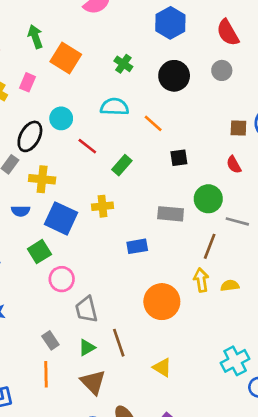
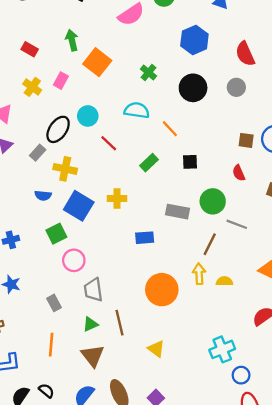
green rectangle: (122, 165) -> (149, 163), moved
gray rectangle: (50, 340) -> (54, 303), moved

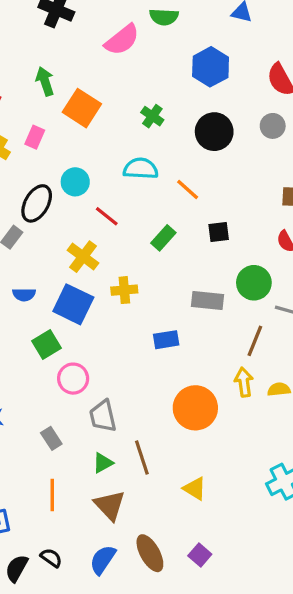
yellow cross: (65, 169) -> (83, 257), moved, turned 30

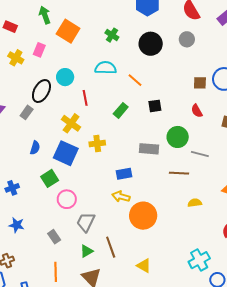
red line: (107, 216) -> (85, 98), turned 42
blue semicircle: (24, 295) -> (35, 148), turned -72
brown line: (255, 341) -> (179, 173), turned 72
yellow arrow: (244, 382) -> (121, 197), moved, turned -66
gray trapezoid: (103, 416) -> (86, 222), turned 40

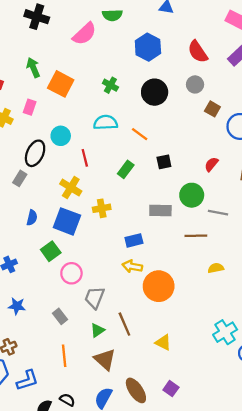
brown square: (200, 83) -> (212, 109), moved, turned 32
red semicircle: (197, 111) -> (211, 164), turned 72

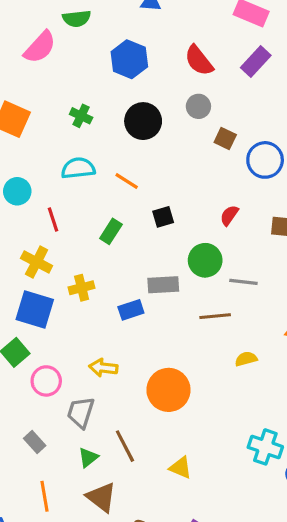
blue rectangle: (134, 240) -> (131, 310), moved
yellow arrow: (132, 266) -> (103, 368), moved
cyan cross: (225, 332) -> (265, 447), turned -35

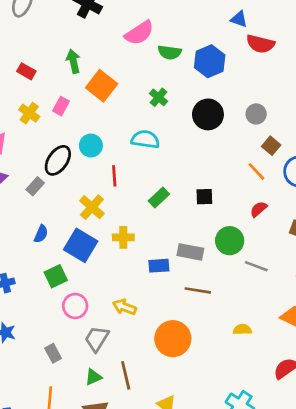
green semicircle: (77, 19) -> (170, 52), moved
red semicircle: (199, 61) -> (260, 44), moved, turned -52
orange line: (127, 181) -> (256, 171), moved
brown line: (215, 316) -> (198, 290), moved

